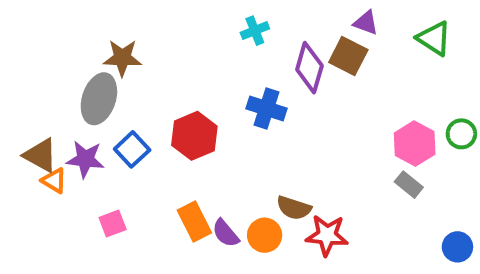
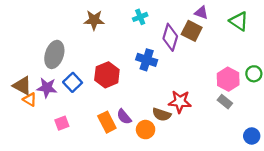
brown star: (122, 58) -> (94, 20), moved
purple semicircle: (226, 233) -> (124, 117), moved
red star: (327, 235) -> (180, 102), moved

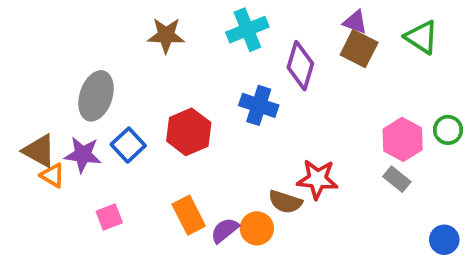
cyan cross: (140, 17) -> (247, 30), size x1.5
brown square: (192, 31) -> (359, 49), moved
purple semicircle: (124, 117) -> (225, 230), moved, turned 91

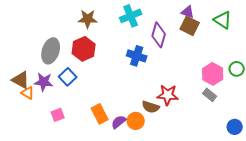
red hexagon: (189, 132) -> (84, 49), moved

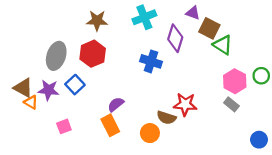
purple triangle: (188, 12) -> (193, 13), moved
green triangle: (223, 20) -> (223, 45), moved
purple semicircle: (119, 122) -> (116, 104), moved

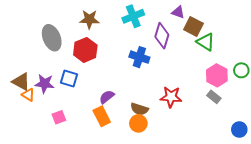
gray ellipse: (56, 56) -> (52, 38), moved, turned -40
blue square: (75, 85) -> (69, 79), turned -30
brown semicircle: (166, 118) -> (139, 109), moved

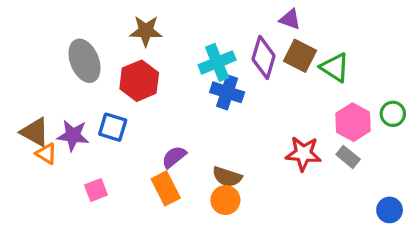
cyan cross: (133, 16) -> (217, 62), moved
brown square: (193, 27) -> (300, 56), moved
red star: (171, 97) -> (303, 154), moved

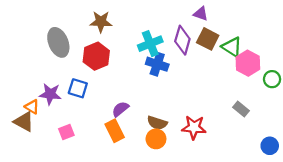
pink hexagon: (353, 122) -> (248, 63), moved
brown triangle: (35, 132) -> (24, 122), moved
red star: (303, 154) -> (194, 127), moved

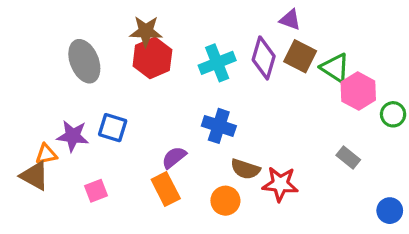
red hexagon: (96, 56) -> (152, 58), moved
blue cross: (157, 64) -> (219, 126), moved
orange triangle: (32, 107) -> (46, 154), turned -42
brown semicircle: (157, 123) -> (245, 169), moved

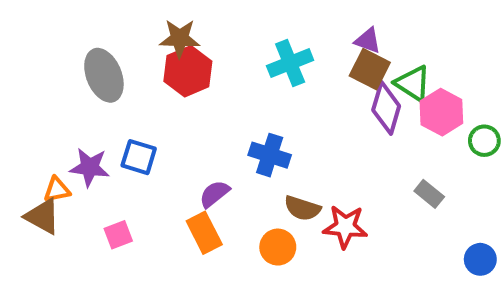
purple triangle: (290, 20) -> (368, 40), moved
purple diamond: (264, 58) -> (386, 108), moved
cyan cross: (217, 63) -> (290, 63), moved

